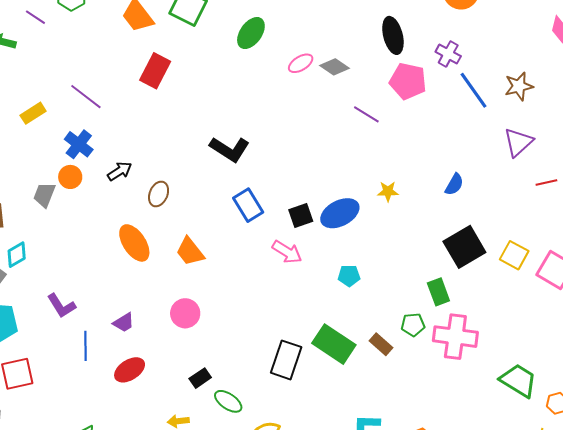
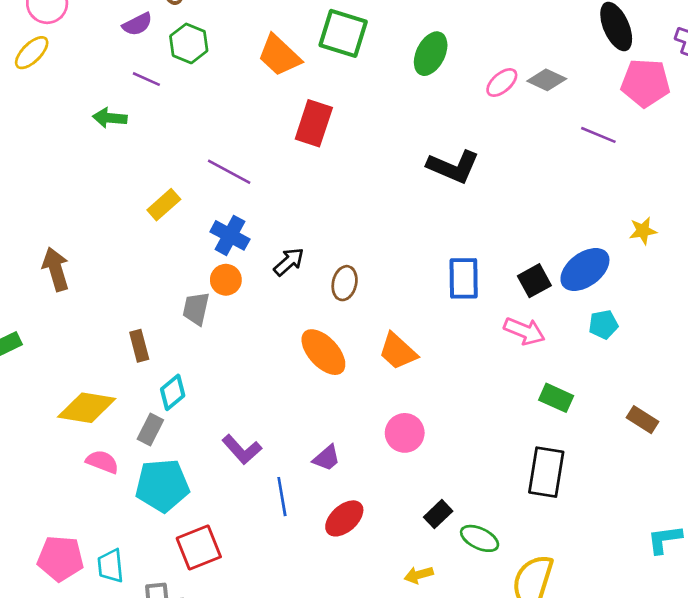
black L-shape: (230, 149) -> (453, 167), moved
blue rectangle: (248, 205) -> (464, 278), turned 40
cyan pentagon: (349, 276) -> (603, 324), moved
green rectangle: (334, 344) -> (556, 398), moved, size x0.6
brown rectangle: (381, 344) -> (642, 420), moved

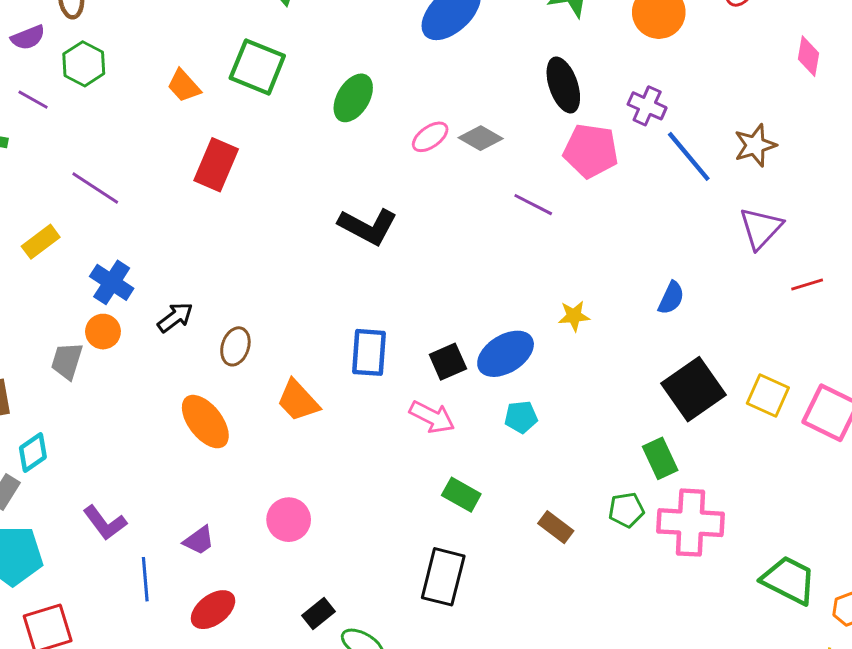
orange trapezoid: (279, 55) -> (184, 86), size x0.7
purple line: (229, 172) -> (95, 188), moved
orange trapezoid: (398, 351) -> (298, 401), moved

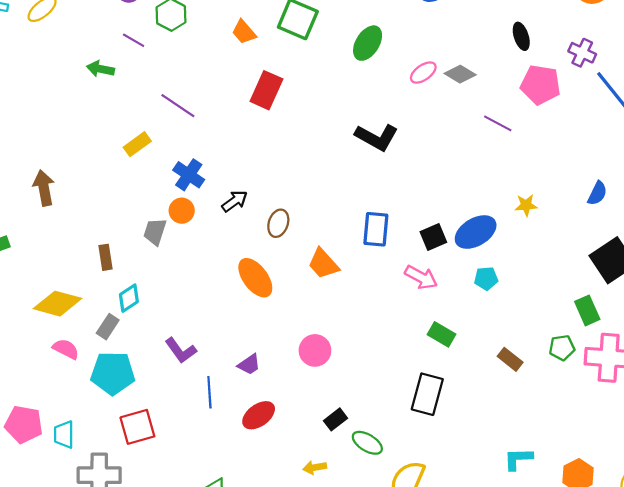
black ellipse: (563, 85) -> (521, 36), size x0.7

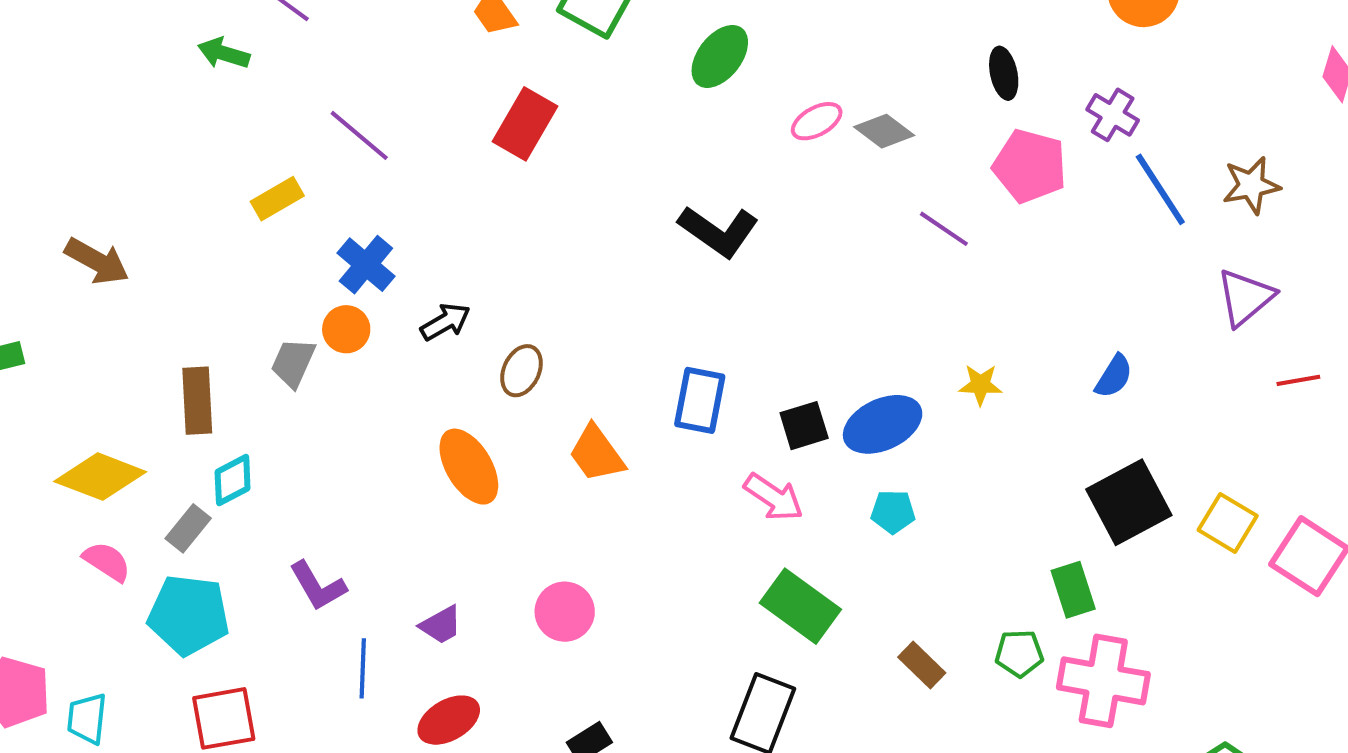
brown arrow: (44, 188) -> (97, 261), turned 124
brown rectangle: (106, 257) -> (197, 401), size x1.4
green rectangle: (441, 334) -> (800, 606), size x1.5

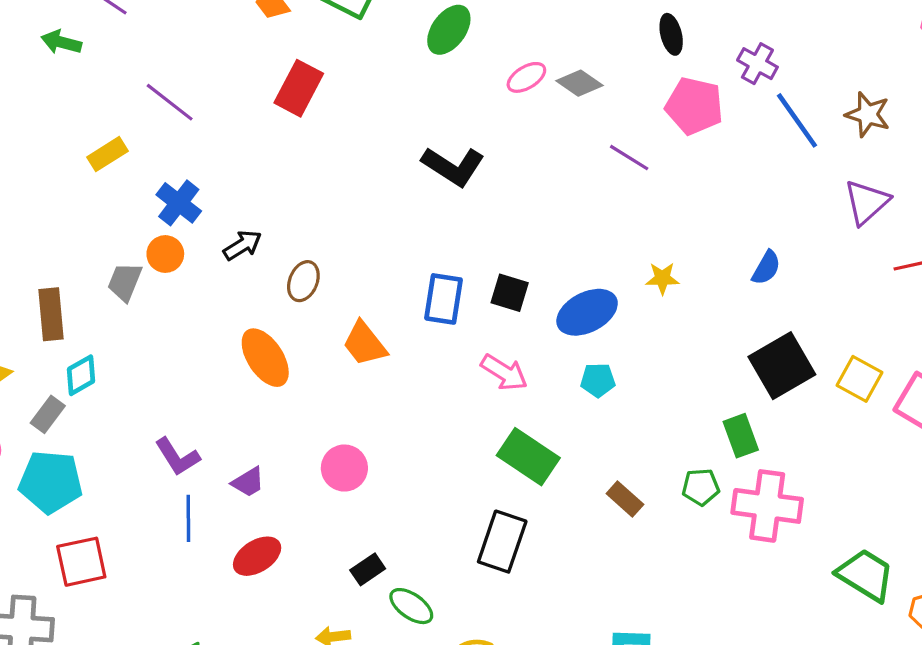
brown star: (1251, 185) -> (868, 114), turned 30
black square: (804, 426) -> (510, 293), moved, turned 36
purple L-shape: (318, 586) -> (177, 457), moved

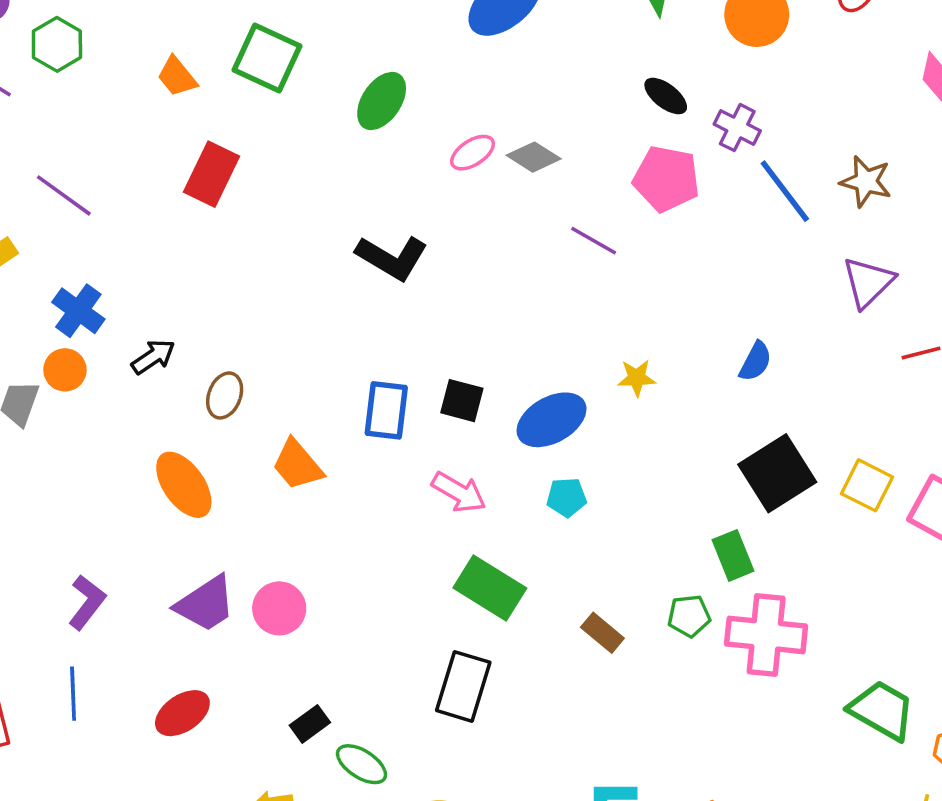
black ellipse: (671, 34) -> (666, 96), moved, turned -36
purple L-shape: (177, 457) -> (87, 602), turned -108
purple trapezoid: (248, 482) -> (206, 604), moved, size x1.6
blue line: (188, 518) -> (73, 694), moved

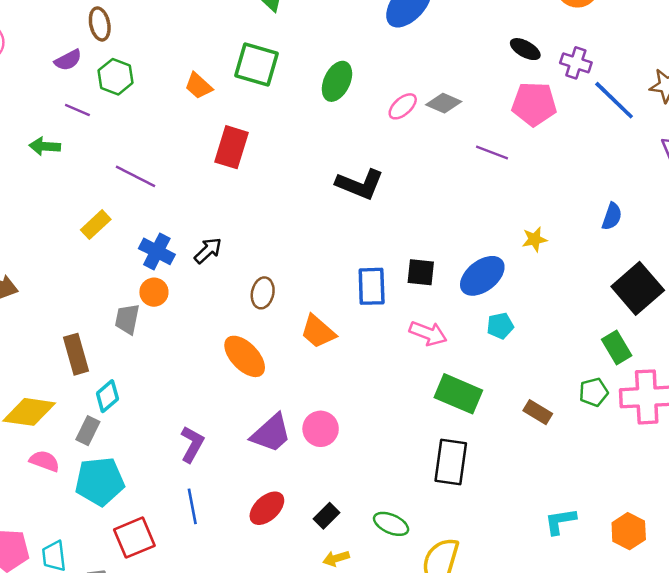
black arrow: (153, 357) -> (208, 250), moved
black rectangle: (310, 724) -> (327, 516), moved

